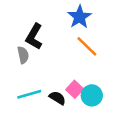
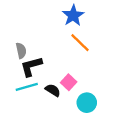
black L-shape: (34, 37) -> (31, 66), moved, turned 45
cyan circle: (92, 95) -> (87, 103), moved

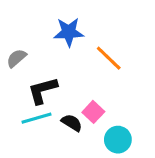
blue star: (73, 15) -> (69, 32), moved, turned 30
gray semicircle: (21, 51) -> (16, 58), moved, turned -119

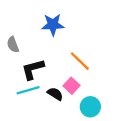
gray semicircle: (16, 58) -> (13, 45), turned -70
orange line: (109, 58) -> (80, 61), moved

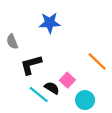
orange line: (80, 61) -> (97, 61), moved
cyan line: (28, 90) -> (39, 95), moved, turned 55

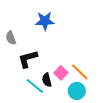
orange line: (97, 61) -> (80, 72), moved
black semicircle: (52, 88) -> (47, 80), turned -136

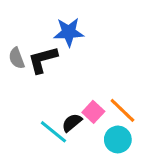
black L-shape: (28, 59) -> (43, 60), moved
black semicircle: (47, 80) -> (72, 123), turned 64

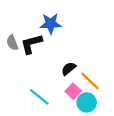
pink square: (93, 112) -> (73, 91), moved
black semicircle: (72, 123) -> (69, 69), moved

